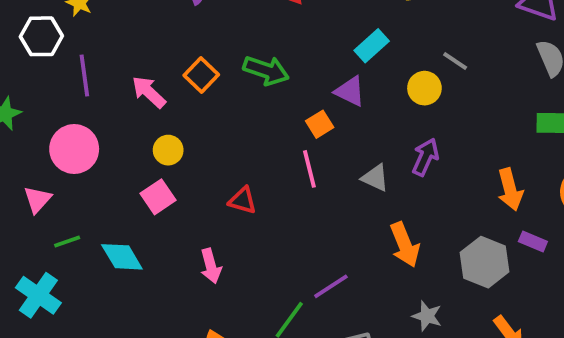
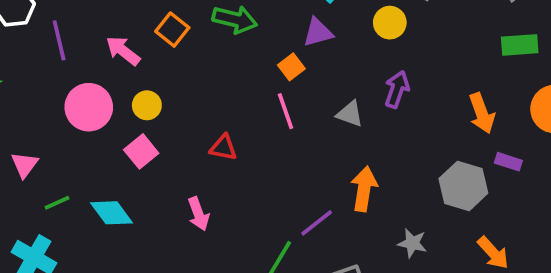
purple triangle: (350, 91) -> (318, 32), turned -36
pink circle: (74, 149) -> (89, 107), moved
orange arrow: (405, 245) -> (364, 189), moved, turned -144

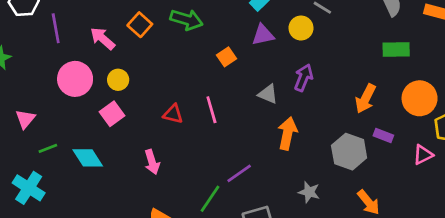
purple triangle: (318, 32) -> (263, 35), moved
pink line: (285, 111) -> (211, 110), moved
orange arrow: (482, 113) -> (365, 99), turned 44
orange arrow: (364, 189) -> (288, 133), moved

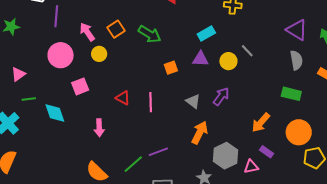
yellow circle: (118, 80) -> (99, 54), moved
gray hexagon: (349, 152) -> (225, 156), moved
pink triangle: (423, 155) -> (251, 167), moved

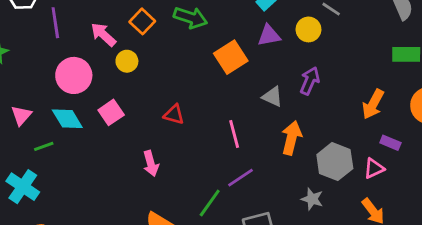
orange square: (171, 68) -> (231, 57), size x1.6
pink line: (151, 102) -> (234, 134), moved
cyan diamond: (55, 113) -> (67, 119), moved

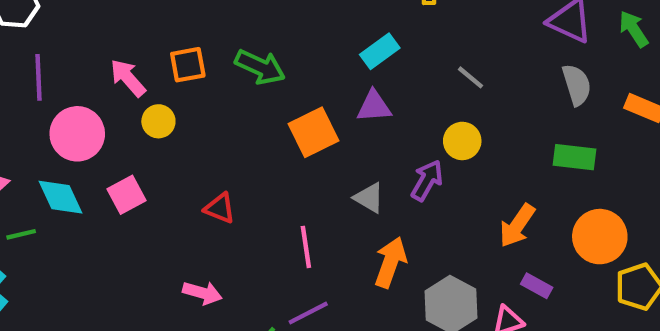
orange square: (142, 21) -> (188, 65), turned 30
purple line: (55, 23) -> (38, 77), moved
yellow circle: (308, 29) -> (462, 141), moved
pink arrow: (151, 163) -> (202, 293), moved, turned -65

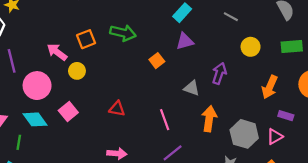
orange square: (313, 132) -> (157, 61), size x0.6
yellow circle: (462, 141) -> (251, 47), moved
green line: (21, 234) -> (19, 142), turned -56

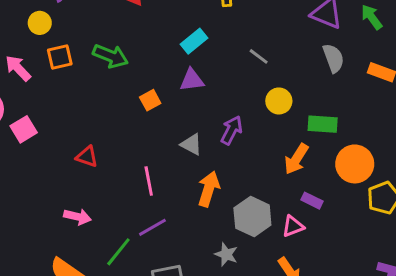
green rectangle: (292, 46) -> (323, 124), moved
yellow circle: (77, 71) -> (40, 23), moved
pink square: (68, 111) -> (24, 129), moved

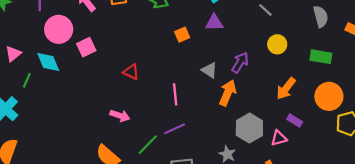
green rectangle: (323, 124) -> (321, 57), moved
orange arrow: (209, 189) -> (228, 93), moved

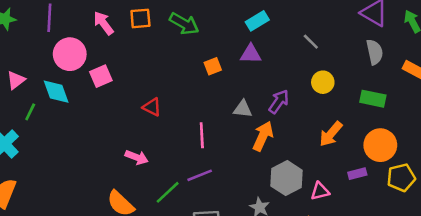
gray triangle: (209, 70) -> (243, 109), turned -30
purple rectangle: (295, 120) -> (357, 174), moved, turned -48

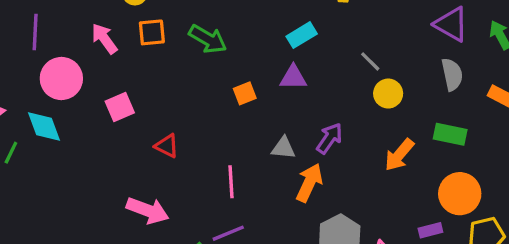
pink square: (101, 76) -> (120, 107), moved
yellow circle: (323, 82) -> (388, 94), moved
orange arrow: (331, 134) -> (399, 155), moved
pink arrow: (137, 157) -> (148, 210), size x1.4

